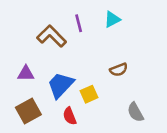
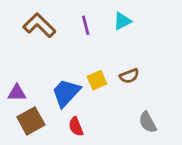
brown L-shape: (52, 36) -> (39, 25), moved
purple triangle: (26, 74) -> (17, 93), moved
yellow square: (89, 94) -> (97, 80), moved

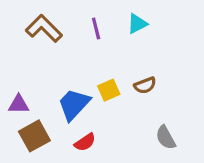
red semicircle: (76, 127) -> (85, 142), turned -102

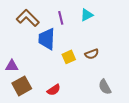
blue trapezoid: (74, 104) -> (47, 39), moved, turned -40

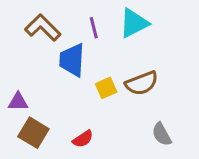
cyan triangle: (87, 15) -> (134, 23), size x1.5
brown semicircle: (92, 54) -> (142, 83), size x1.5
brown square: (22, 86) -> (33, 133), turned -30

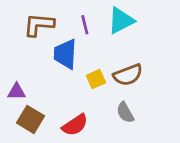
brown L-shape: (43, 28) -> (39, 25), turned -40
gray semicircle: (162, 134) -> (125, 112), moved
red semicircle: (83, 139) -> (75, 125), size x1.4

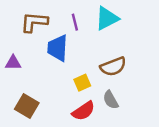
yellow square: (96, 79) -> (82, 83), moved
purple triangle: (17, 92) -> (13, 63), moved
red semicircle: (75, 125) -> (84, 111), moved

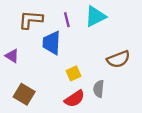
purple triangle: (13, 63) -> (12, 56), turned 32
brown semicircle: (113, 67) -> (118, 59), moved
gray semicircle: (111, 100) -> (99, 89), turned 35

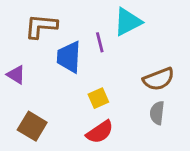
purple line: (67, 20) -> (100, 42), moved
gray semicircle: (99, 89) -> (157, 113), moved

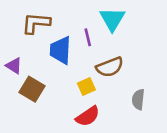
cyan triangle: (128, 22) -> (112, 19), turned -32
brown semicircle: (159, 79) -> (110, 67), moved
brown square: (32, 126) -> (32, 89), moved

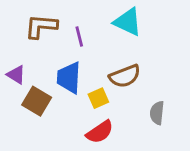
cyan triangle: (112, 19) -> (128, 22), turned -36
purple line: (88, 37) -> (79, 37), moved
blue trapezoid: (61, 50) -> (69, 78), moved

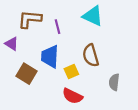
purple triangle: (16, 75) -> (12, 44), moved
brown semicircle: (125, 76) -> (91, 55), turned 95
red semicircle: (100, 132) -> (72, 96), turned 60

